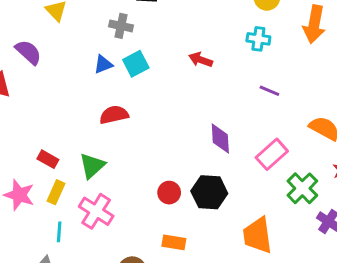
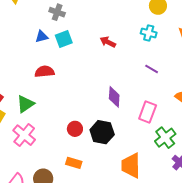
pink rectangle: (272, 154) -> (148, 112), turned -35

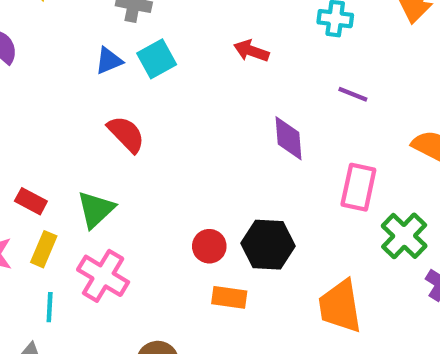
red semicircle: (45, 72) -> (126, 134), turned 60
purple diamond: (114, 97) -> (289, 138), moved
orange rectangle: (74, 163) -> (229, 297), moved

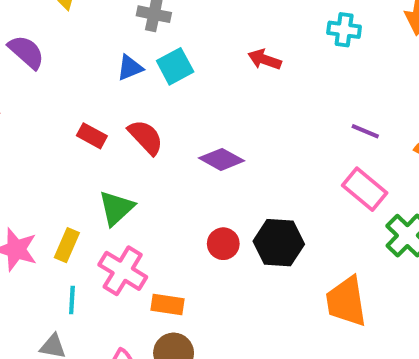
purple line: (353, 94) -> (365, 131), moved
purple diamond: (289, 138) -> (222, 159), moved, turned -57
pink rectangle: (358, 187) -> (365, 189), turned -63
red rectangle: (31, 201) -> (92, 136), moved
orange rectangle: (229, 297) -> (167, 305), moved

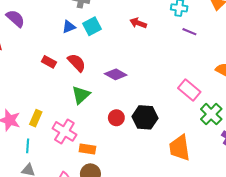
purple line: (365, 131) -> (189, 32), moved
green triangle: (116, 208) -> (81, 95), moved
cyan line: (72, 300) -> (28, 146), moved

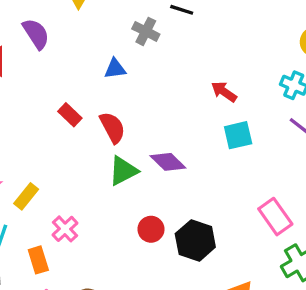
cyan square: (92, 26) -> (238, 135), moved
green triangle: (81, 95) -> (123, 171), moved
pink cross: (64, 131) -> (65, 229), size x0.7
orange rectangle: (87, 149) -> (38, 260), moved, turned 49

